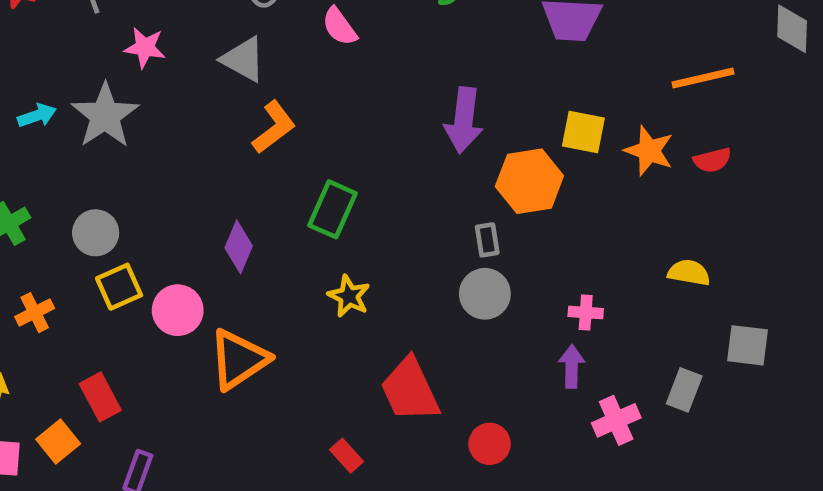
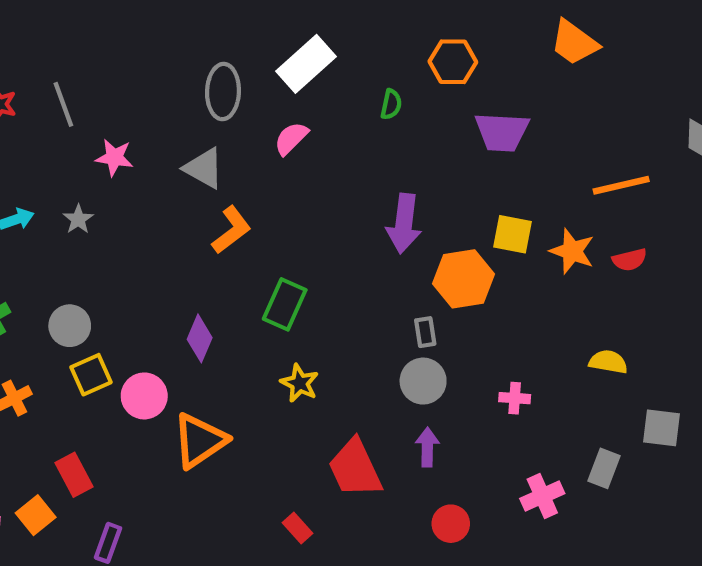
pink semicircle: (339, 26) -> (291, 138), turned 81
gray star: (105, 116) -> (78, 219), size x0.5
purple arrow: (572, 366) -> (427, 447), moved
red circle: (490, 444) -> (451, 524), moved

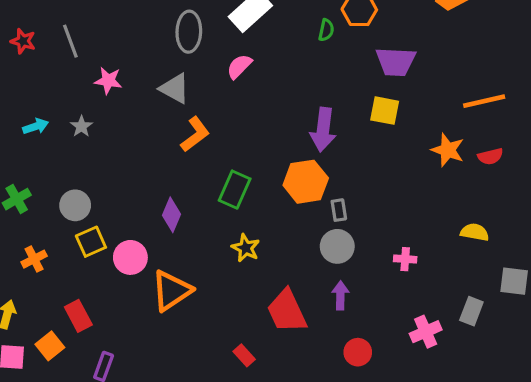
green semicircle: (391, 104) -> (326, 30), moved
yellow square: (512, 234) -> (385, 111), moved
orange hexagon: (464, 279) -> (306, 182), moved

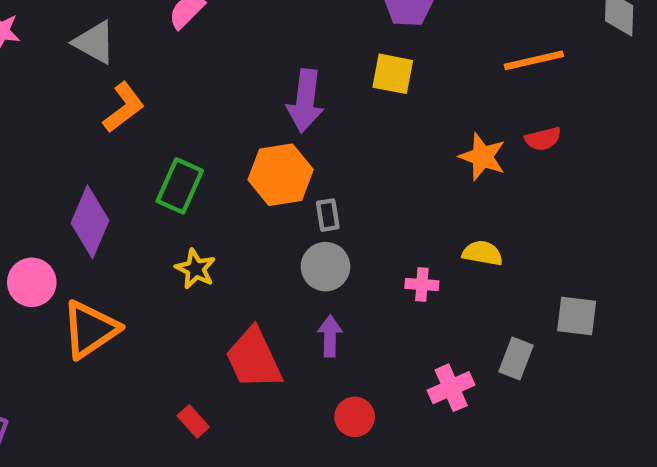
orange star: (448, 150) -> (482, 157), moved
purple diamond: (171, 215) -> (90, 222), size x1.4
yellow semicircle: (475, 232) -> (482, 253), moved

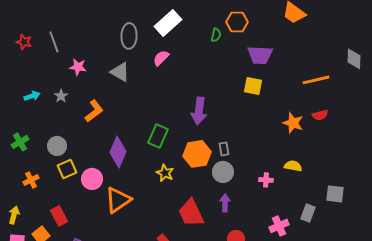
purple arrow: (305, 101) -> (199, 111), moved
orange L-shape: (124, 107) -> (94, 111), moved
orange hexagon: (281, 175) -> (197, 154), moved

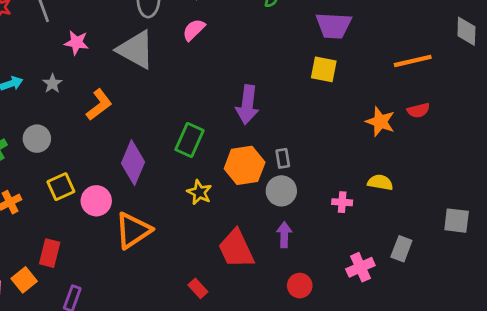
gray triangle: (120, 72) -> (136, 50), size x1.4
gray circle: (57, 146) -> (37, 139), moved
gray square: (335, 194) -> (457, 221), moved
red rectangle: (59, 216) -> (50, 253), turned 42

